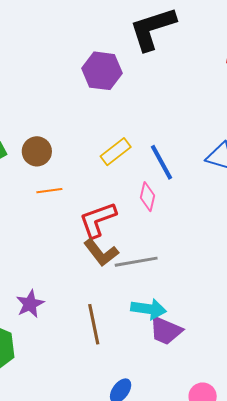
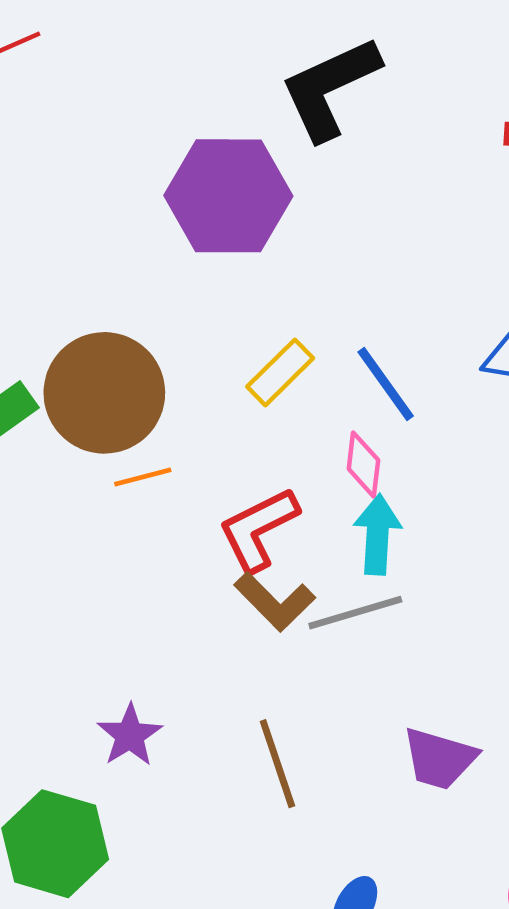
purple hexagon: (102, 71) -> (228, 196), size x1.4
brown circle: (37, 151) -> (104, 393), size x1.8
cyan arrow: (148, 309) -> (377, 534), moved, turned -88

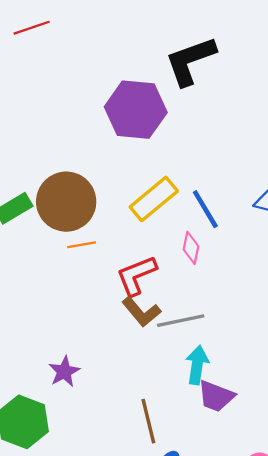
yellow rectangle: (280, 372) -> (154, 199), size x1.4
cyan arrow: (377, 534) -> (197, 365), moved
brown line: (277, 764) -> (148, 421), moved

